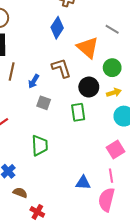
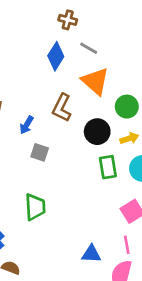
gray line: (112, 29) -> (89, 48), moved
brown L-shape: (61, 68) -> (62, 108), turned -135
green rectangle: (78, 112) -> (108, 167), moved

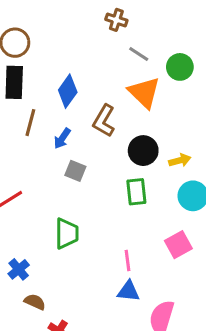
blue diamond: (56, 56) -> (68, 91), moved
green circle: (127, 107) -> (180, 67), moved
green rectangle: (108, 167) -> (136, 192), moved
pink line: (127, 245) -> (127, 261), moved

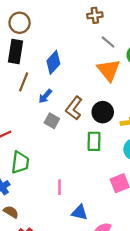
brown cross: (116, 20) -> (95, 15), turned -32
brown L-shape: (104, 121) -> (74, 108), moved
green trapezoid: (67, 233) -> (20, 162), moved
pink line: (127, 261) -> (59, 187), moved

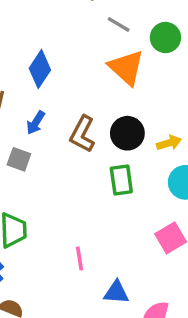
gray square: (52, 121) -> (19, 159), moved

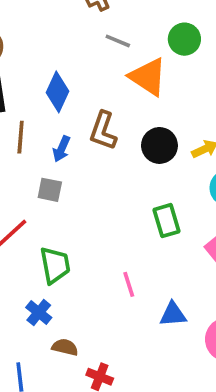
gray line: (119, 24) -> (118, 41), moved
brown L-shape: (82, 134) -> (103, 131), moved
green rectangle: (121, 180) -> (166, 221), moved

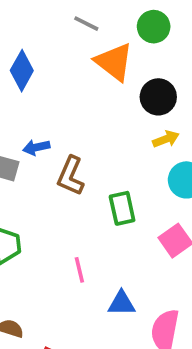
brown L-shape: (103, 131) -> (71, 176), moved
black circle: (159, 145) -> (158, 97), moved
blue arrow: (62, 149) -> (36, 147), moved, turned 50

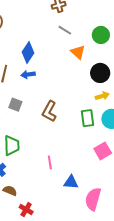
orange triangle: (114, 62) -> (78, 52), size x0.7
blue arrow: (36, 147) -> (28, 74), moved
green rectangle: (122, 208) -> (87, 118), moved

